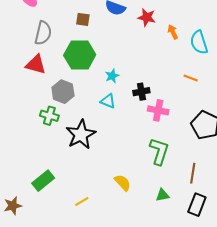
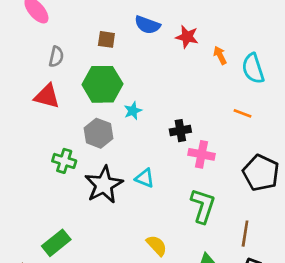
gray semicircle: (43, 33) -> (56, 57), size x0.7
cyan star: (112, 76) -> (133, 111), moved
gray hexagon: (63, 92) -> (99, 133), moved
cyan triangle: (108, 101) -> (145, 178), moved

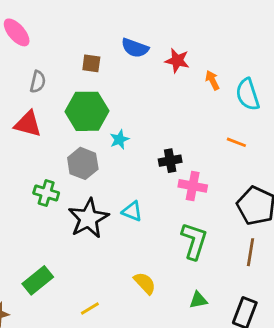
brown line: (245, 234) -> (250, 252), moved

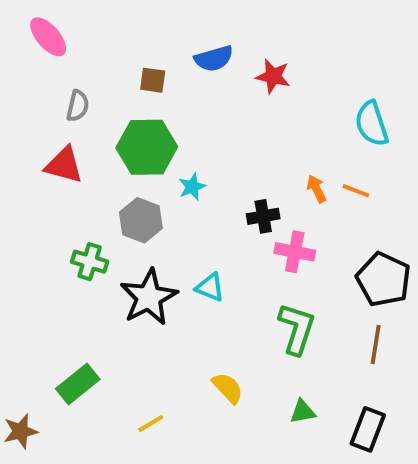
blue semicircle: (135, 48) -> (214, 59), turned -36
orange arrow: (212, 80) -> (316, 189), moved

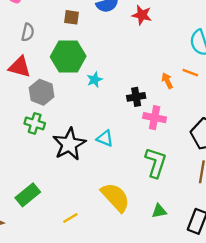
orange line: (356, 191) -> (190, 73), moved
gray hexagon: (141, 220) -> (42, 92), moved
yellow semicircle: (228, 388) -> (115, 197), size x1.6

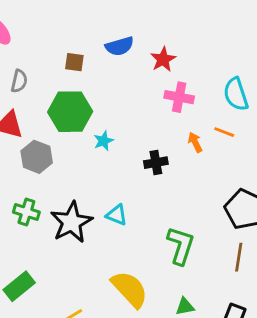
red star: (142, 15) -> (163, 59), turned 30
pink cross: (155, 118) -> (179, 97), moved
green cross: (35, 123) -> (26, 212), moved

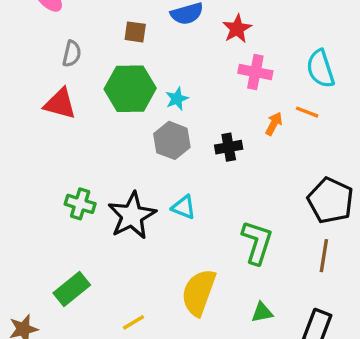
cyan star: (103, 141) -> (177, 99), moved
orange arrow: (195, 142) -> (274, 124), turned 54
gray hexagon: (37, 157) -> (172, 140), moved
yellow semicircle: (130, 289) -> (199, 292), turned -117

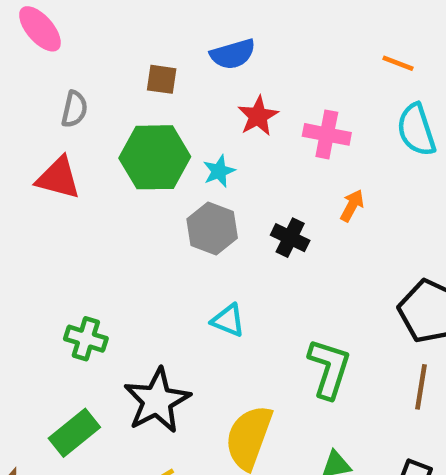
red star: (237, 29) -> (258, 116), moved
orange line: (307, 112) -> (398, 63), moved
black cross: (229, 147) -> (290, 238), turned 36
green cross: (80, 204) -> (86, 339), moved
black star: (132, 216) -> (157, 401), moved

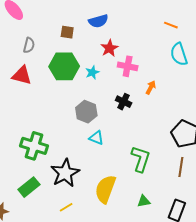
pink cross: (327, 134) -> (128, 66), moved
gray hexagon: (212, 229) -> (86, 112), moved
green cross: (86, 339) -> (34, 146), size x1.5

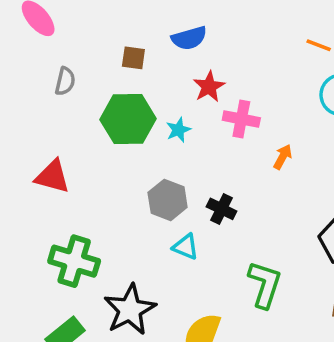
red triangle: (22, 75) -> (52, 177), moved
black cross: (124, 102) -> (222, 209), moved

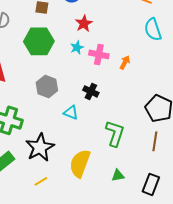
pink cross: (241, 119) -> (99, 54), moved
cyan star: (178, 130) -> (77, 47), moved
gray hexagon: (168, 200) -> (47, 86), moved

